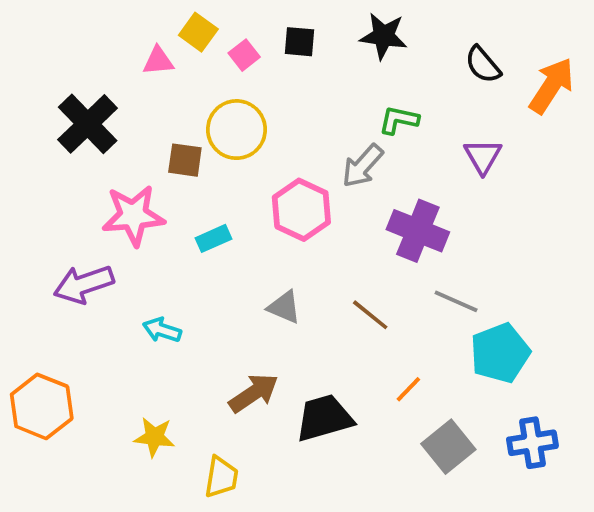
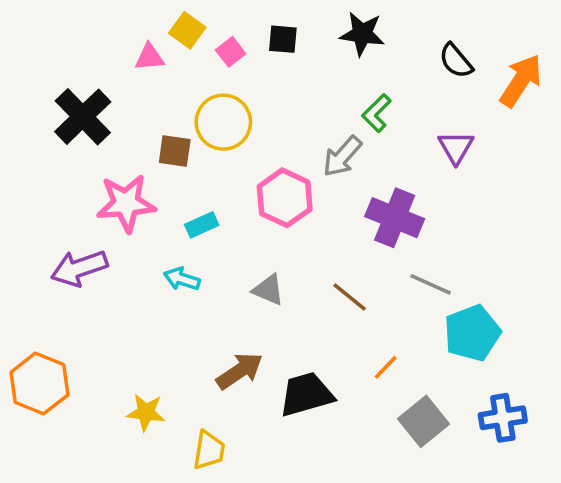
green L-shape: (399, 120) -> (377, 113), turned -57
cyan arrow: (162, 330) -> (182, 279), moved

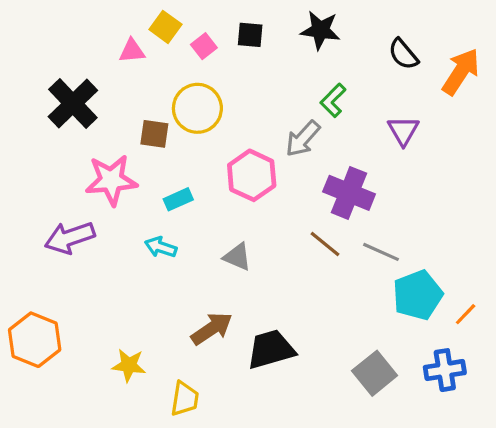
brown line: (350, 297) -> (325, 244), moved
orange line: (386, 367) -> (466, 314), moved

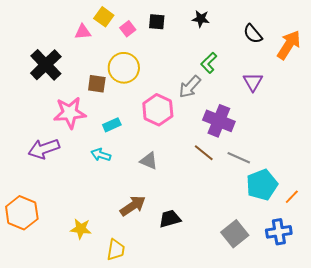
black star: (320, 30) -> (201, 19), size x0.7
black trapezoid: (271, 349) -> (170, 219), size x0.7

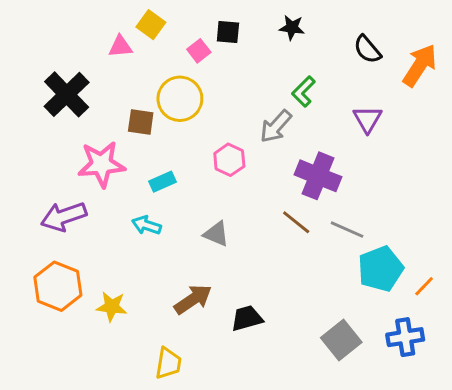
pink square: (128, 29) -> (199, 51), moved
pink hexagon: (158, 110) -> (229, 160), size x0.7
orange hexagon: (22, 213) -> (58, 286), moved
yellow star: (81, 229) -> (112, 307), moved

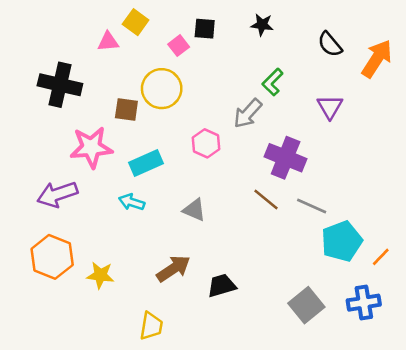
black cross: (67, 94) -> (60, 85), turned -33
cyan rectangle: (162, 182) -> (146, 163), size x1.4

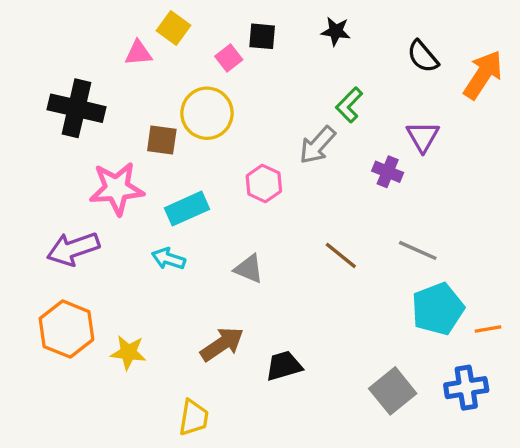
purple cross: (286, 158) -> (388, 172), moved, size x0.6
gray line: (312, 206) -> (418, 250), moved
orange line: (381, 257) -> (488, 329), turned 36

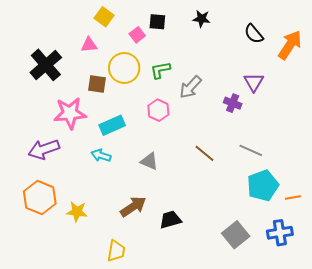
pink triangle: (138, 53) -> (89, 45), moved
green L-shape: (349, 105) -> (160, 70), moved, turned 35
black cross: (77, 108) -> (46, 65), turned 36

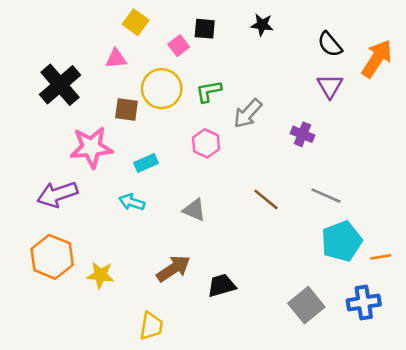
purple triangle: (254, 82) -> (330, 86), moved
cyan rectangle: (112, 125) -> (146, 163), size x0.7

